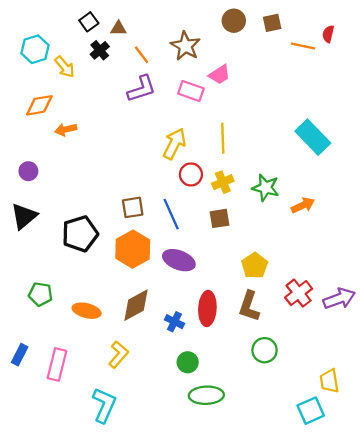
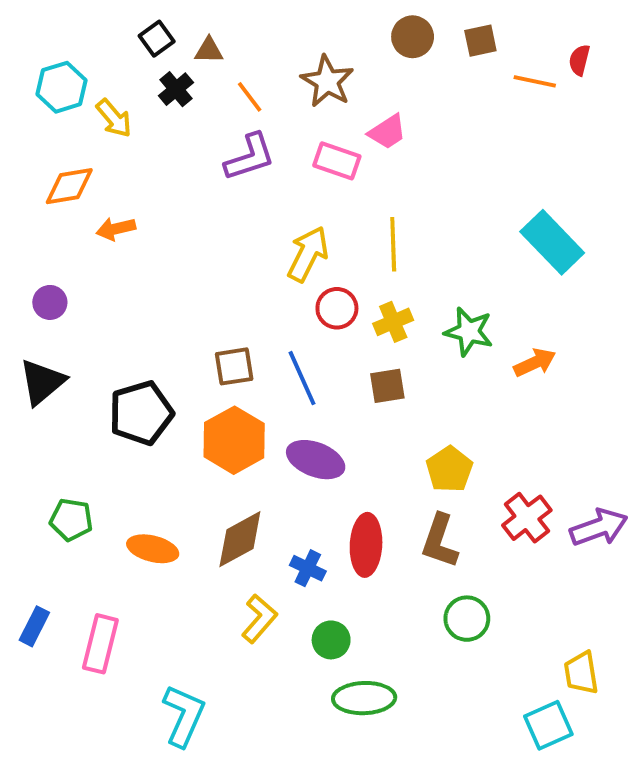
yellow L-shape: (118, 355) -> (259, 619), moved

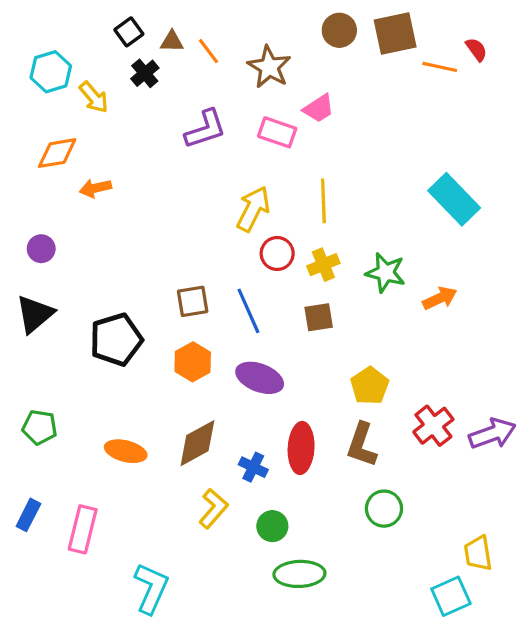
brown square: (480, 41) -> (395, 33), size x1.6
red semicircle: (579, 60) -> (476, 49), turned 130
orange line: (250, 97) -> (209, 51), moved
orange hexagon: (234, 440) -> (193, 362), size x0.7
green pentagon: (71, 520) -> (40, 427), moved

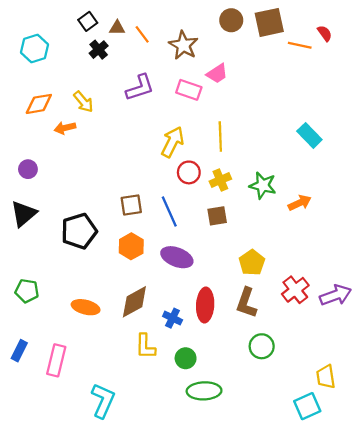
yellow arrow: (94, 97) -> (83, 102), moved
cyan rectangle: (454, 199) -> (309, 135), size x0.7
yellow L-shape: (213, 509) -> (145, 346), turned 140

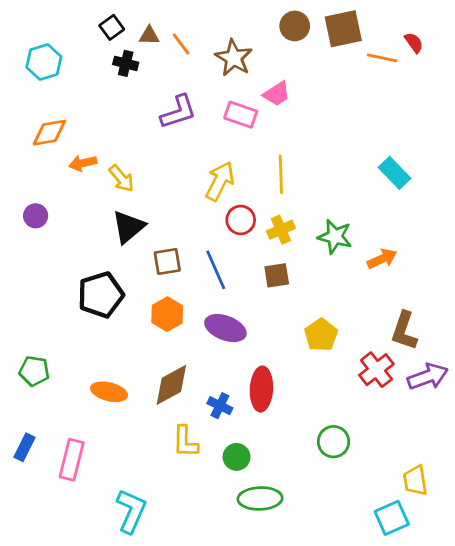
black cross: (99, 50) -> (126, 63), turned -36
yellow arrow: (83, 102) -> (121, 178), moved
black triangle: (24, 214) -> (128, 227), moved
brown L-shape: (246, 303) -> (404, 331), moved

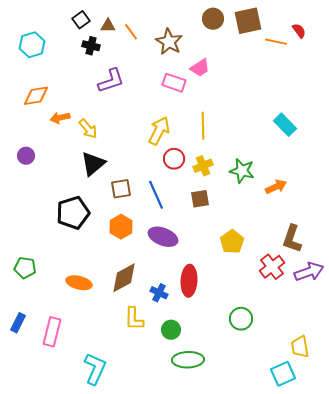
purple L-shape: (178, 112) -> (111, 81), moved

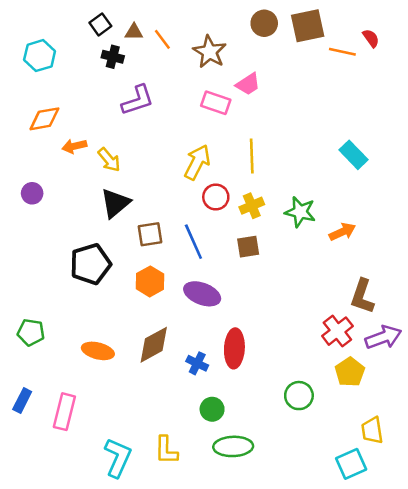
yellow pentagon: (232, 242) -> (350, 372), moved
yellow L-shape: (134, 319) -> (166, 450), moved

